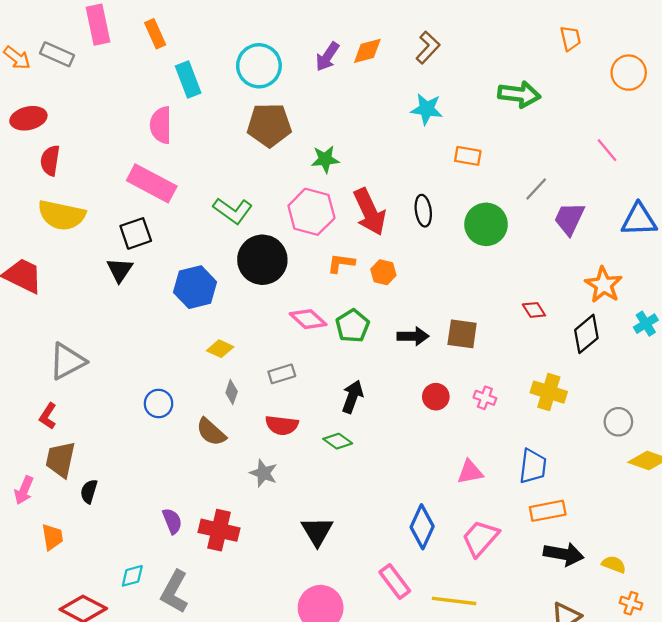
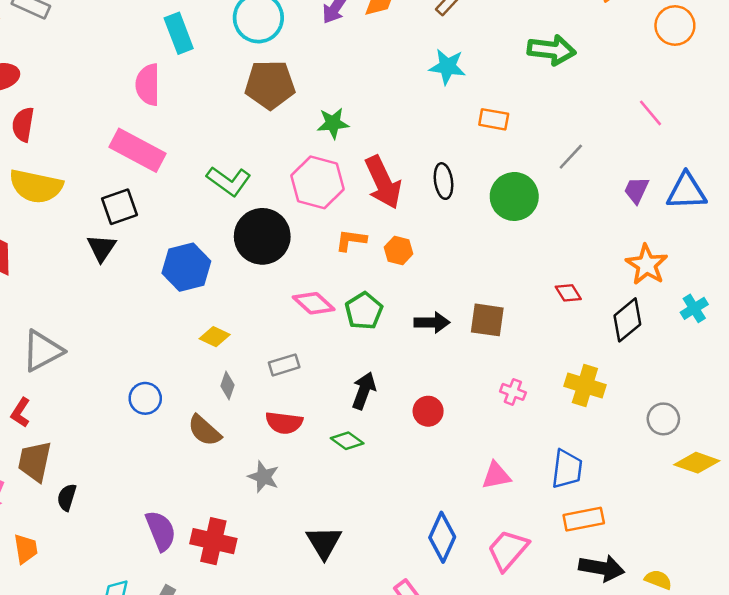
purple trapezoid: (569, 219) -> (636, 190), moved, size x0.7
red circle: (436, 397) -> (428, 411), moved
purple semicircle: (172, 521) -> (161, 531), size x1.4

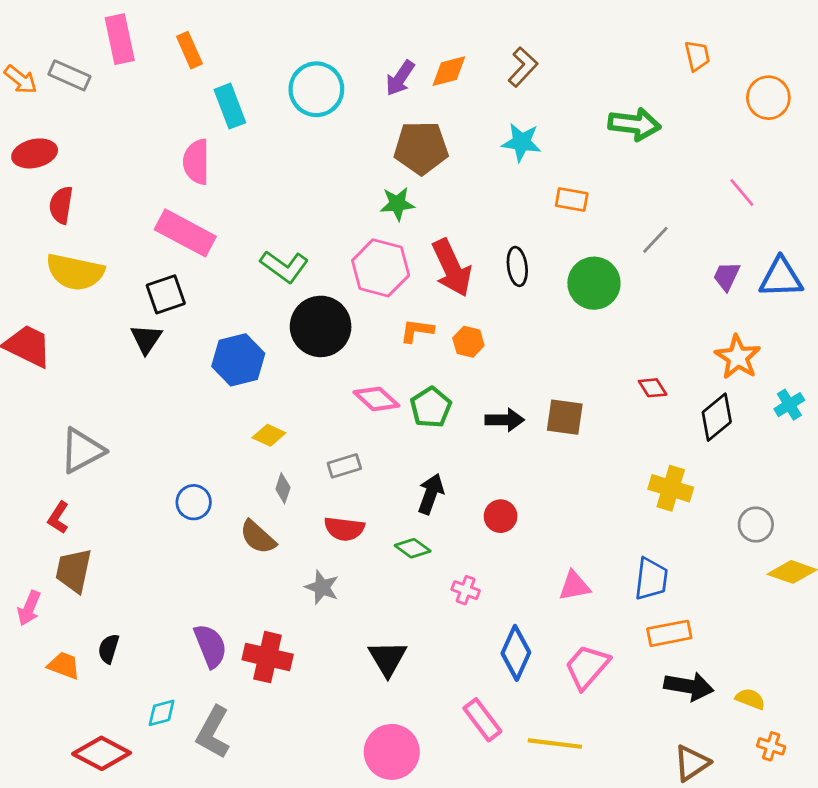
brown pentagon: (270, 85) -> (421, 148), moved
pink cross: (513, 392) -> (466, 590), moved
black semicircle: (67, 497) -> (109, 649), moved
orange trapezoid: (26, 549) -> (64, 665), turned -60

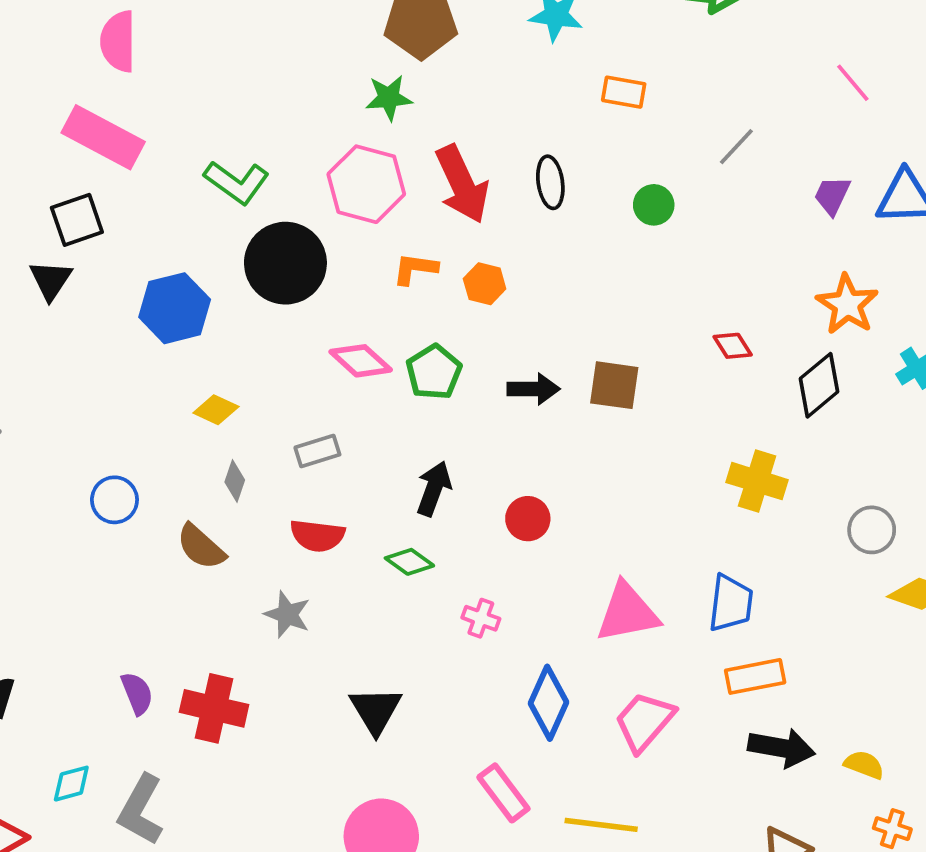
green circle: (594, 283) -> (654, 205), size x0.6
pink triangle: (574, 586) -> (627, 613), size x1.5
purple semicircle: (210, 646) -> (137, 693), size x0.7

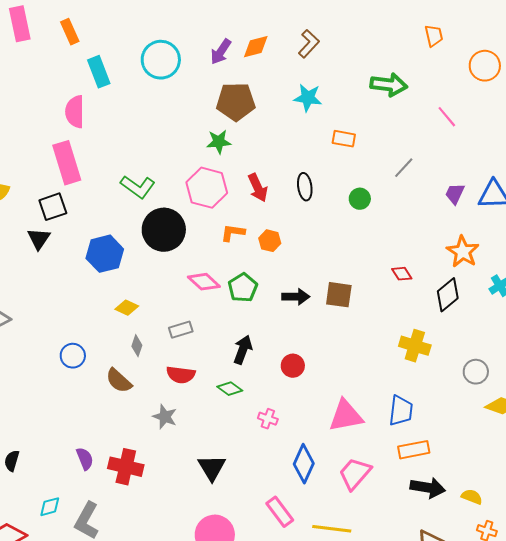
pink line: (853, 83) -> (447, 117), moved
pink rectangle: (103, 137) -> (67, 163), turned 45
red arrow: (462, 184) -> (258, 188), size x0.7

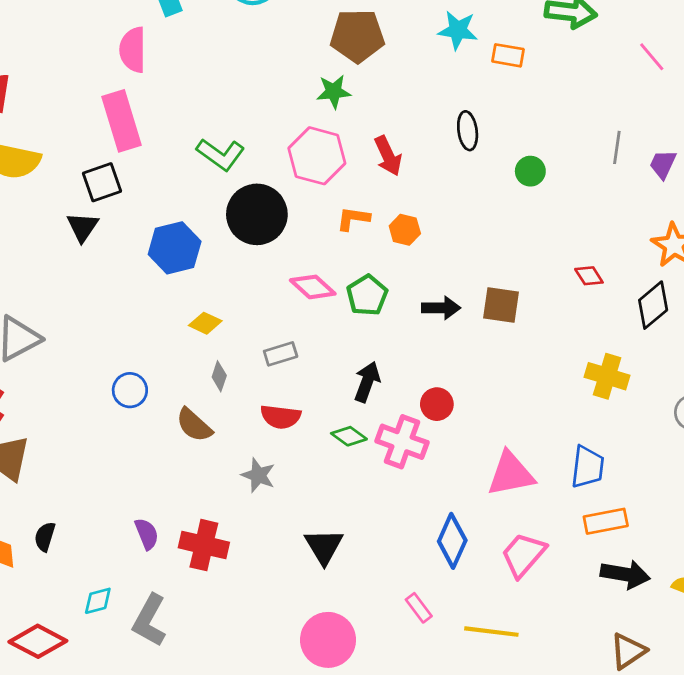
orange rectangle: (344, 139) -> (508, 55), moved
gray line: (404, 168) -> (617, 147), moved, turned -35
black ellipse: (305, 187) -> (468, 131), moved
pink cross: (268, 419) -> (402, 442), moved, size x1.8
pink rectangle: (280, 512) -> (419, 608), size x0.7

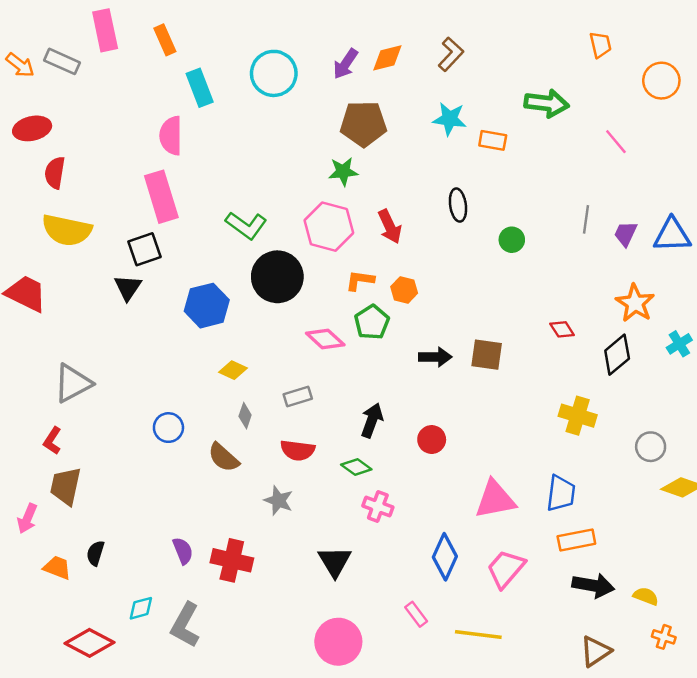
green pentagon: (367, 295) -> (372, 322), moved
pink cross: (402, 442) -> (378, 507), moved, size x0.7

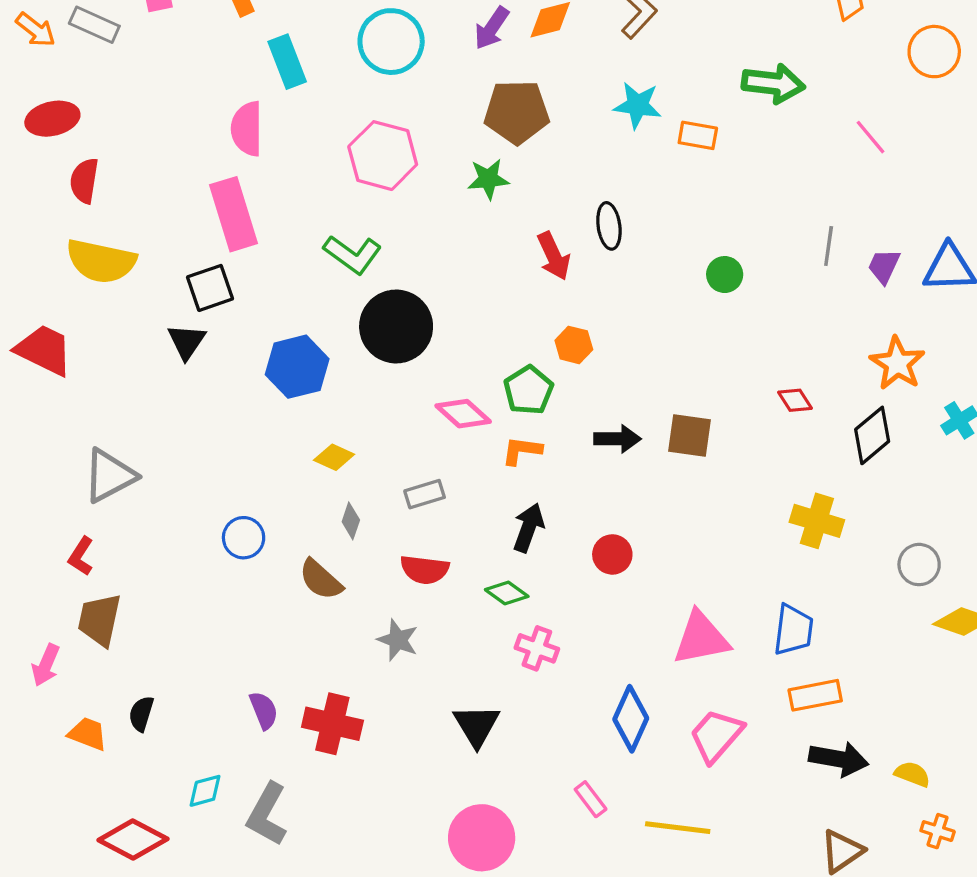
black ellipse: (458, 205) -> (609, 226), moved
pink hexagon: (329, 227) -> (383, 156), moved
orange L-shape: (360, 280) -> (522, 451), moved

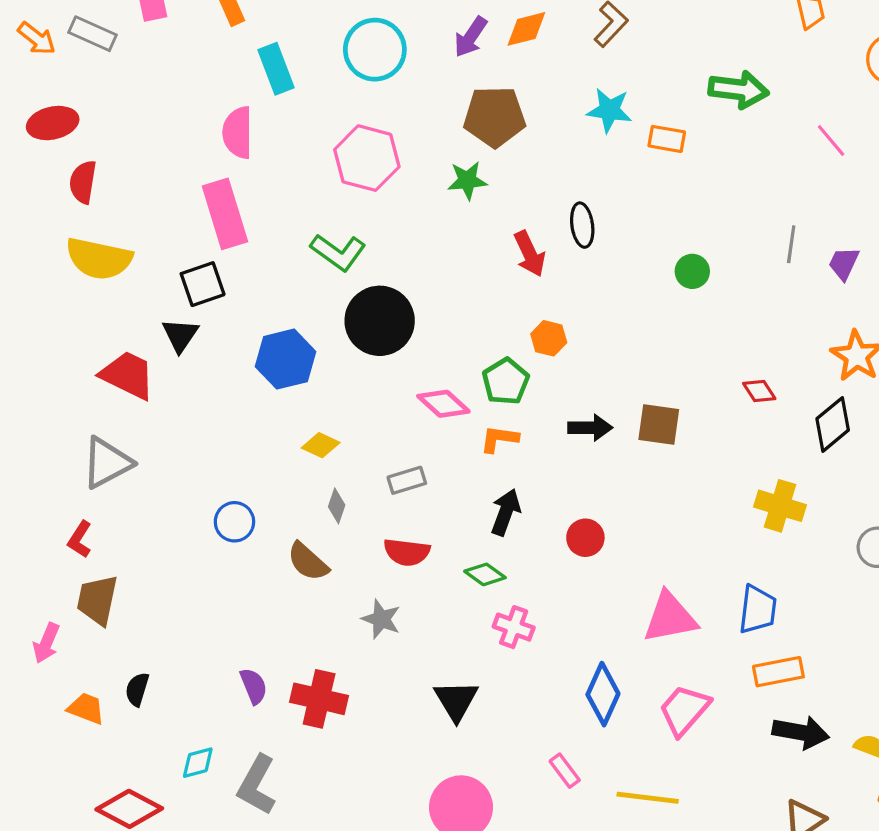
red trapezoid: (44, 350) -> (128, 375), moved

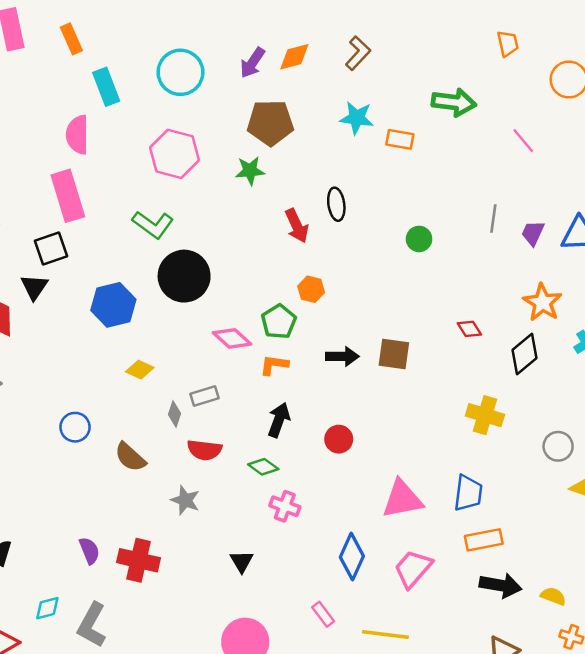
gray diamond: (337, 506) -> (174, 414), moved
black triangle: (456, 700) -> (242, 561), size x0.7

